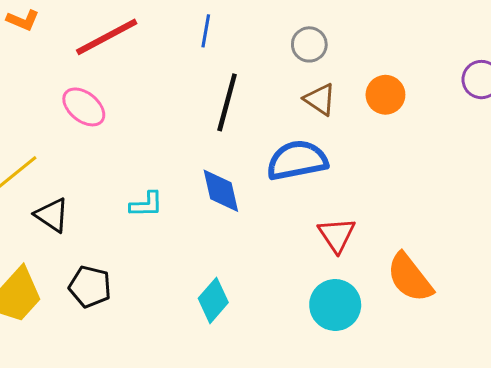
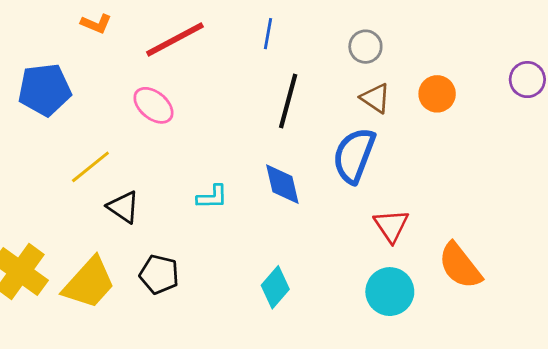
blue semicircle: (297, 160) -> (354, 155), turned -58

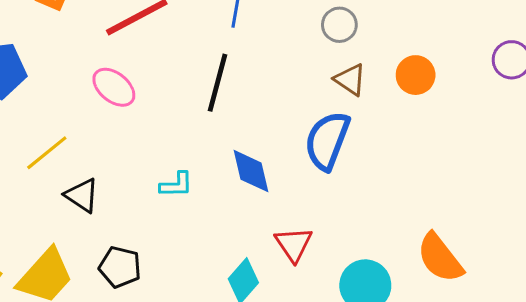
black line: (288, 101) -> (217, 83), moved
red triangle: (391, 226) -> (294, 244), moved

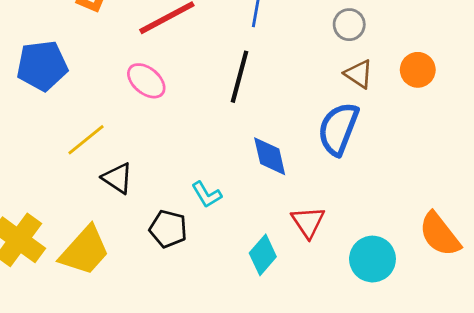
cyan L-shape: (176, 185) -> (207, 195), moved, turned 60
black pentagon: (120, 267) -> (168, 229), moved

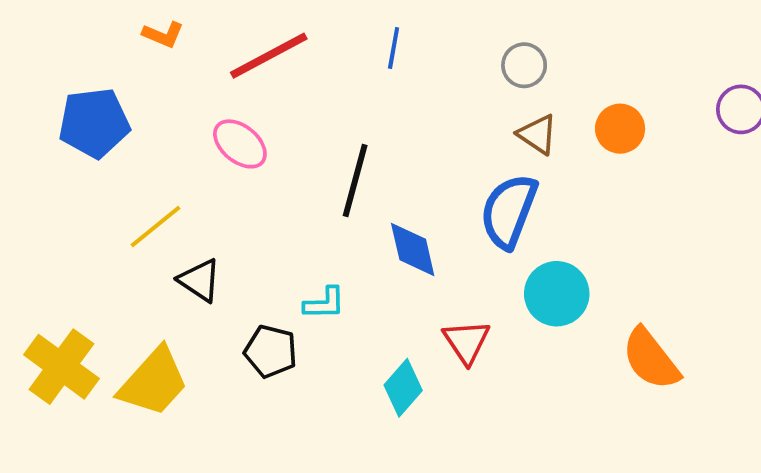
black line: (240, 77) -> (355, 180), moved
cyan L-shape: (207, 195) -> (324, 303), turned -60
cyan circle: (372, 259) -> (557, 294), moved

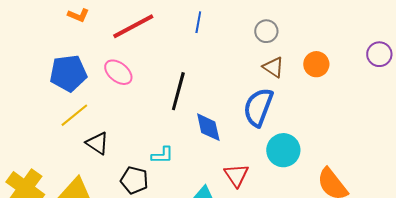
blue pentagon: (94, 123) -> (68, 73), moved

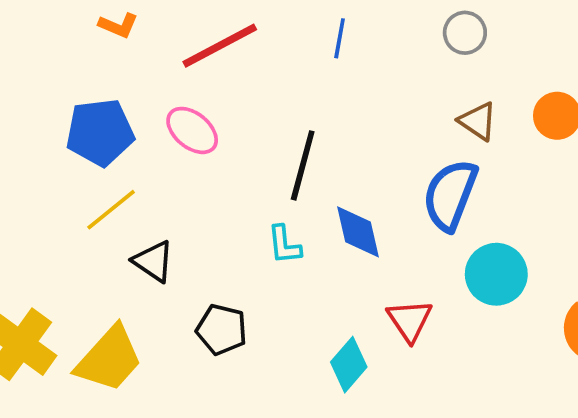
gray circle: (266, 31) -> (465, 33), moved
cyan L-shape: (162, 155) -> (284, 245), moved, turned 85

